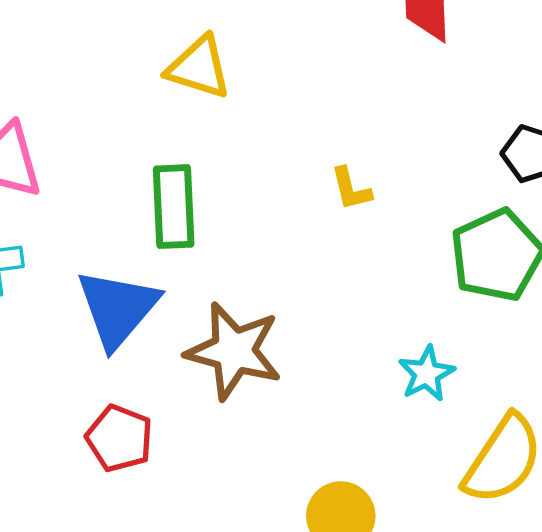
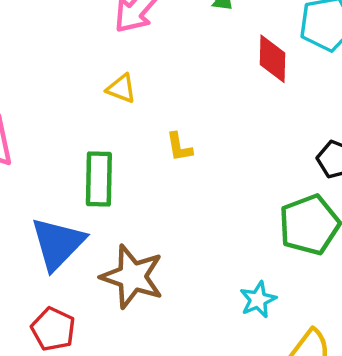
yellow triangle: (199, 67) -> (121, 89), size x0.7
yellow L-shape: (351, 189) -> (179, 147), moved

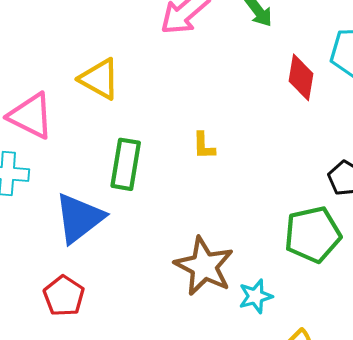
yellow triangle: (121, 89) -> (99, 79), moved, size x1.5
brown star: (132, 277) -> (204, 266), moved

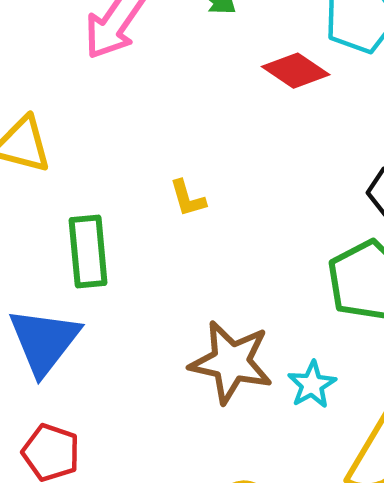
red diamond: (301, 77) -> (296, 71), turned -51

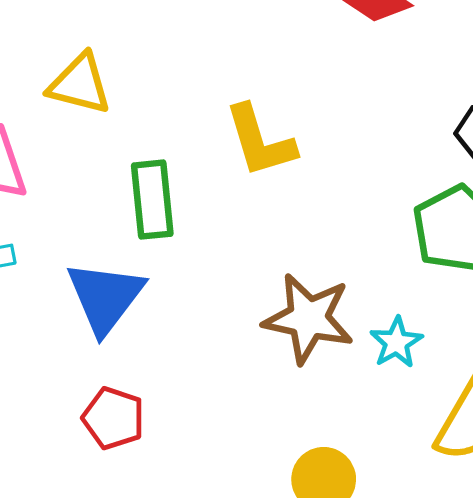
yellow L-shape: (188, 198) -> (260, 141), size x1.8

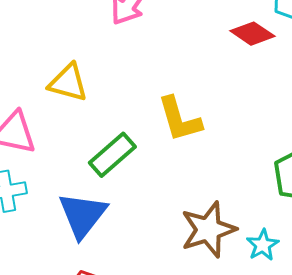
green rectangle: (152, 200) -> (112, 155), turned 54
brown star: (308, 318) -> (208, 230), turned -30

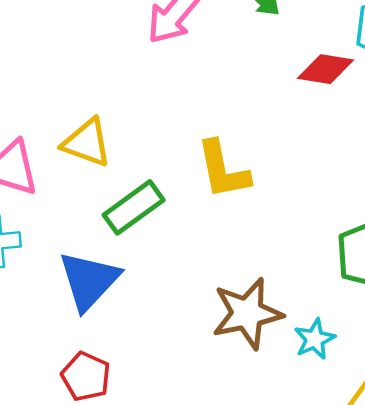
red diamond: (252, 34) -> (326, 69), turned -30
yellow triangle: (68, 83) -> (87, 143), moved

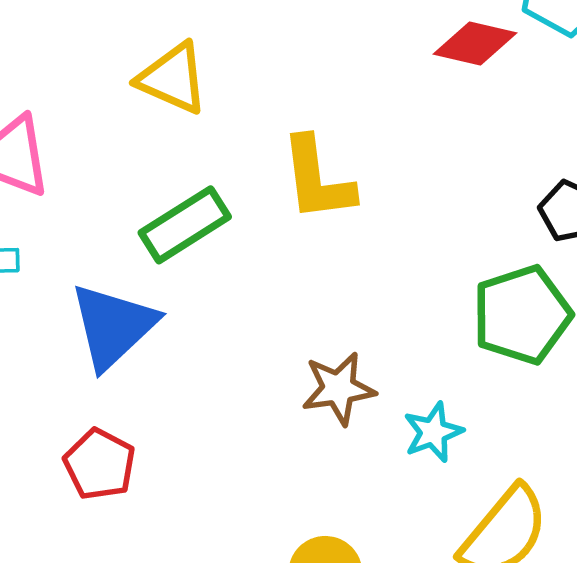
yellow triangle: (87, 143) -> (173, 78), moved
brown star: (247, 313) -> (338, 389), size x0.7

